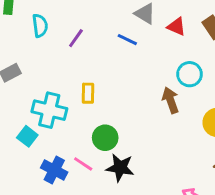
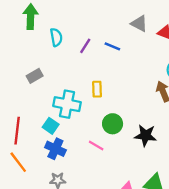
blue line: (127, 40) -> (112, 46), moved
black star: (120, 168) -> (145, 135), moved
blue cross: (54, 170) -> (55, 149), moved

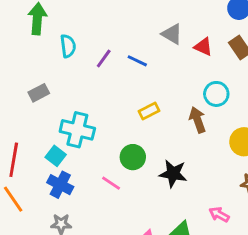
yellow rectangle: (97, 89) -> (149, 111), moved, turned 63

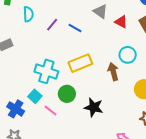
yellow rectangle: (149, 111) -> (80, 63), size x1.6
cyan cross: (77, 130) -> (46, 71), moved
cyan square: (56, 156) -> (35, 96), moved

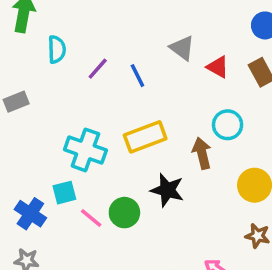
blue line: (75, 28) -> (137, 76), turned 32
green circle: (67, 94) -> (124, 213), moved
cyan square: (35, 96) -> (64, 193), turned 32
black star: (94, 107) -> (167, 190), moved

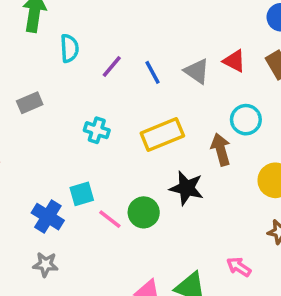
gray triangle: (182, 48) -> (197, 71), moved
cyan cross: (85, 150) -> (97, 130), moved, size x0.6

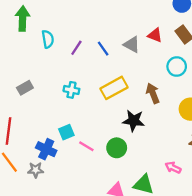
gray rectangle: (30, 103) -> (25, 88), moved
cyan circle: (246, 120) -> (177, 67), moved
green circle: (144, 212) -> (117, 148), moved
gray star: (45, 264) -> (36, 170), moved

